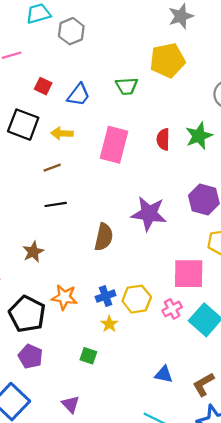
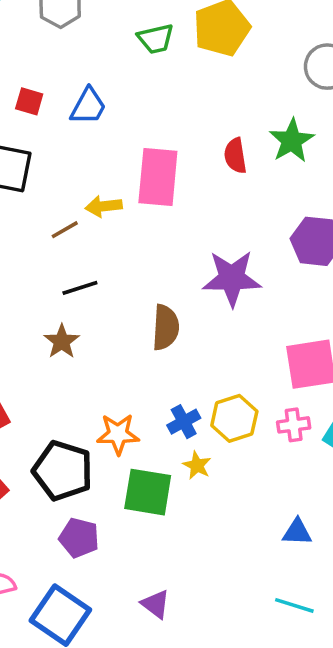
green trapezoid: (127, 86) -> (156, 39), moved
yellow arrow: (62, 133) -> (104, 206), moved
brown star: (33, 252) -> (62, 341), moved
pink cross: (172, 309) -> (294, 425), turned 30
green square: (88, 356) -> (148, 492), moved, size x1.8

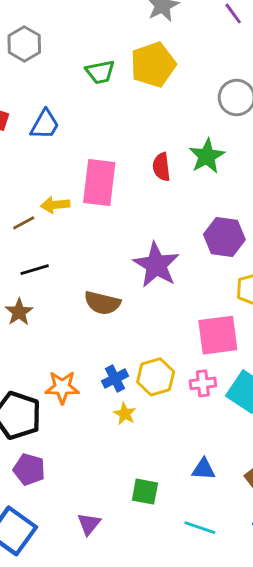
purple star: (232, 278) -> (156, 265), turned 30
brown semicircle: (166, 327) -> (102, 303), turned 99
green square: (148, 492) -> (145, 492), moved, size x0.7
purple triangle: (156, 604) -> (89, 524), turned 30

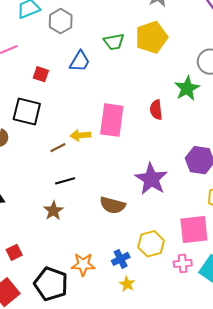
blue trapezoid: (45, 125) -> (80, 61), moved
green star: (207, 156) -> (187, 88), moved
yellow hexagon: (156, 377) -> (151, 244), moved

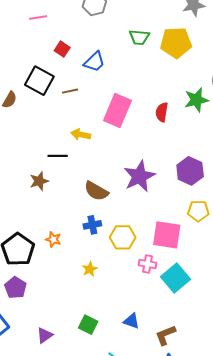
blue trapezoid: (80, 61) -> (94, 62), moved
yellow arrow: (80, 135) -> (81, 135), moved
brown line: (58, 148) -> (70, 91), moved
blue cross: (121, 259) -> (92, 225), moved
orange star: (83, 264) -> (53, 239), size x0.7

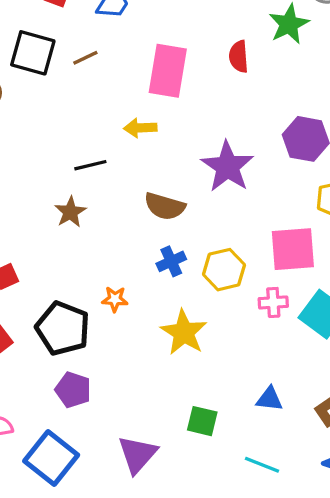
yellow arrow: (81, 135) -> (140, 128), moved
yellow star: (90, 269) -> (184, 332), size x1.8
purple triangle: (45, 335) -> (137, 454), size x1.5

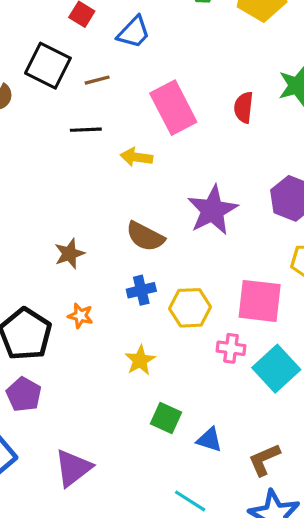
pink rectangle: (168, 71) -> (173, 108), turned -48
black line: (90, 165) -> (86, 130), moved
brown star: (70, 212) -> (69, 254), moved
yellow star: (184, 332) -> (140, 360), size x0.7
green square: (202, 421) -> (166, 418), moved

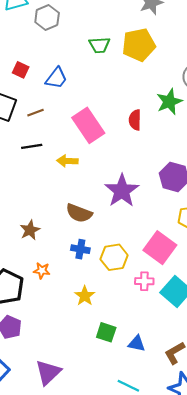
blue cross: (141, 290) -> (80, 249), turned 30
pink square: (260, 301) -> (160, 248), turned 36

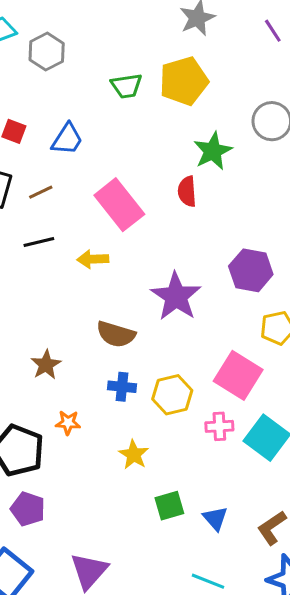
green star: (169, 102) -> (213, 151), moved
green square: (106, 332) -> (169, 506), turned -30
blue triangle: (137, 344) -> (215, 518), turned 42

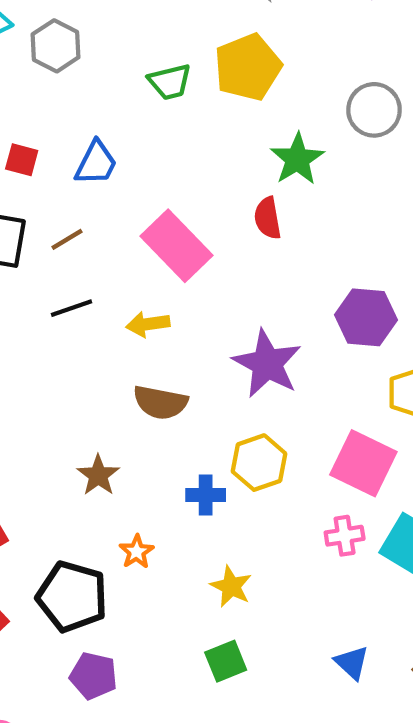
brown semicircle: (116, 334) -> (160, 402), moved
yellow hexagon: (172, 395) -> (259, 463), moved
orange star: (68, 423) -> (137, 552), turned -30
green square: (169, 506) -> (226, 661), moved

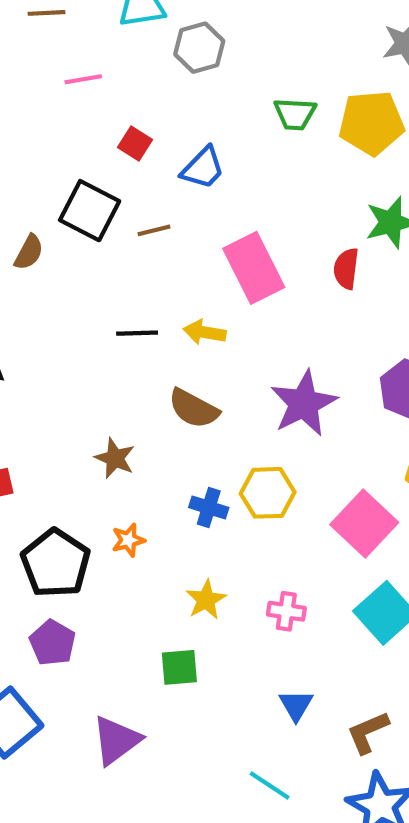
black line: (71, 308) -> (137, 333), moved
brown star: (98, 475) -> (115, 458), turned -30
pink cross: (345, 536) -> (286, 611), moved

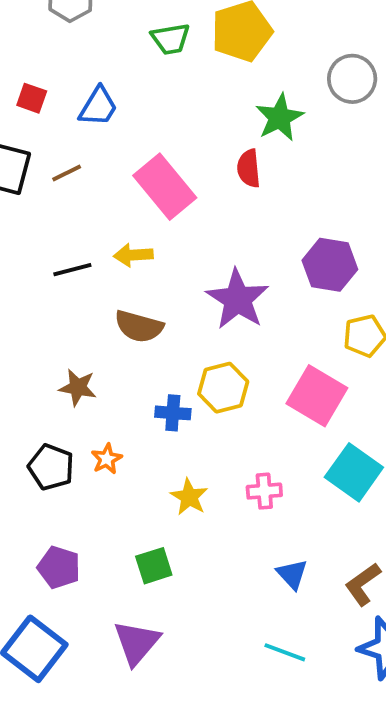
black pentagon: (56, 563) -> (51, 467), moved, size x0.7
green square: (179, 667) -> (154, 566), moved

